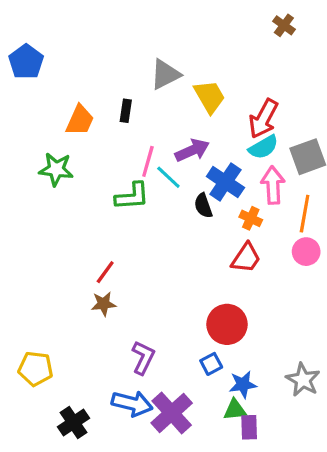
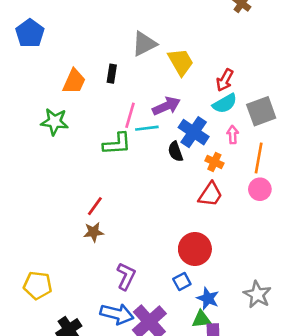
red arrow: (263, 119) -> (225, 80), size x0.7
cyan line: (168, 177) -> (147, 128), turned -50
pink arrow: (273, 185) -> (233, 135), size x0.6
blue star: (243, 384) -> (208, 298), turned 30

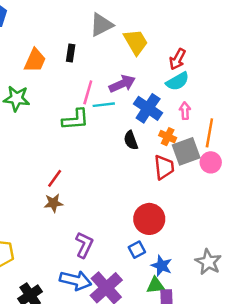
gray square: (261, 111) -> (186, 151), moved
black semicircle: (175, 152) -> (131, 140), moved
red trapezoid: (210, 194) -> (164, 167), turned -40

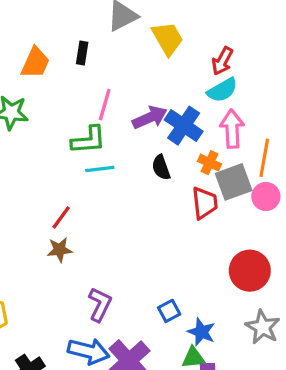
purple arrow: (122, 84) -> (150, 117), moved
cyan line: (104, 105) -> (100, 169), moved
pink arrow: (185, 111) -> (232, 129), size x1.6
red circle: (149, 219) -> (250, 271), moved

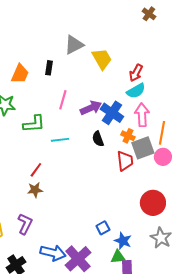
green L-shape: (89, 140) -> (34, 124), moved
purple L-shape: (100, 304) -> (25, 224), moved

